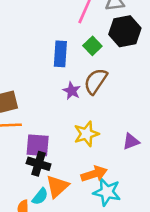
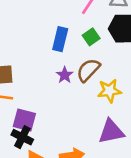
yellow star: (86, 134) -> (109, 91), moved
purple triangle: (131, 141) -> (111, 131), size x1.6

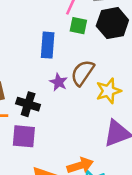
green square: (91, 37) -> (78, 26), moved, turned -35
black cross: (22, 137) -> (28, 104), moved

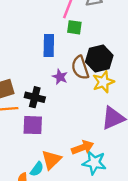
black hexagon: (112, 23) -> (99, 59), moved
brown semicircle: (83, 73) -> (80, 68), turned -50

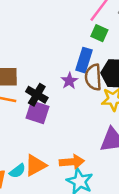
blue rectangle: (49, 45) -> (84, 60), moved
purple square: (33, 125) -> (37, 112), moved

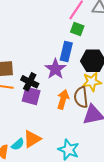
brown semicircle: (93, 77) -> (81, 97), moved
purple star: (69, 81) -> (55, 69), size x1.5
orange arrow: (72, 162) -> (63, 99), moved, turned -66

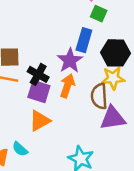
orange arrow: (63, 99) -> (67, 86), moved
orange triangle: (32, 139) -> (40, 121), moved
cyan semicircle: (18, 144) -> (20, 149), turned 80

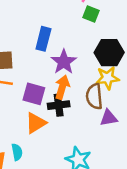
blue rectangle: (84, 40) -> (43, 39), moved
black cross: (38, 74) -> (59, 105), moved, turned -35
purple triangle: (113, 118) -> (109, 118), size x0.7
cyan semicircle: (20, 149) -> (17, 152), turned -140

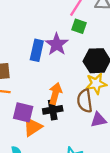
purple star: (64, 62) -> (57, 44), moved
purple square: (34, 94) -> (23, 112), moved

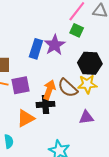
brown semicircle: (85, 101) -> (68, 88), moved, turned -45
purple square: (23, 112) -> (21, 85), moved, turned -30

